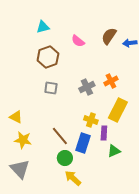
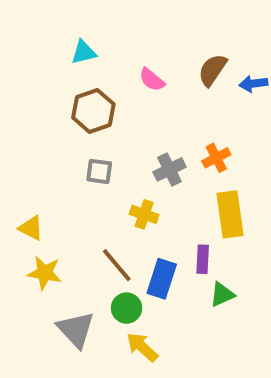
yellow rectangle: (118, 110) -> (230, 214), turned -35
yellow cross: (91, 120) -> (144, 214), moved
gray triangle: (20, 169) -> (76, 330), moved

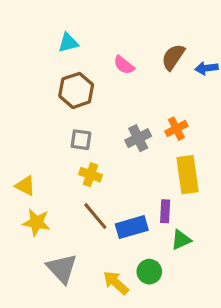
yellow cross: (144, 214) -> (90, 175), moved
blue rectangle: (162, 279) -> (132, 227), turned 56
green circle: (127, 308) -> (149, 272), moved

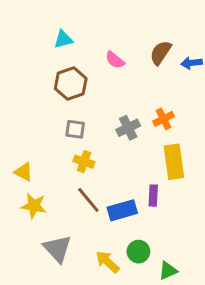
green triangle: (181, 240) -> (168, 271), moved

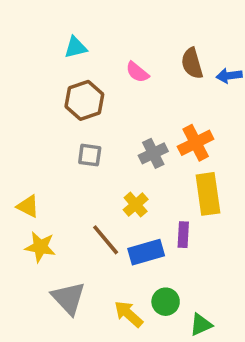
brown semicircle: (161, 53) -> (192, 63), turned -50
orange cross: (164, 119) -> (196, 143), size x1.4
yellow cross: (84, 162) -> (136, 205), moved, turned 30

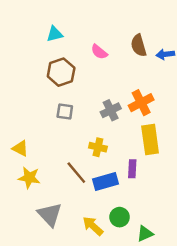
yellow cross: (136, 205) -> (98, 147), turned -36

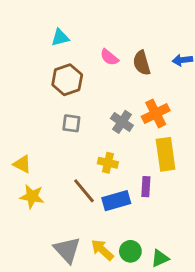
brown semicircle: (139, 45) -> (142, 63), moved
gray cross: (111, 110) -> (122, 122), turned -30
gray triangle: (50, 215) -> (67, 250), moved
green circle: (120, 217) -> (130, 251), moved

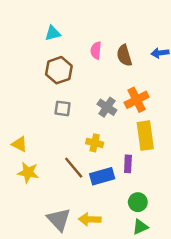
pink semicircle: (109, 57) -> (96, 50), turned 56
yellow arrow: (102, 250) -> (90, 219), turned -40
green circle: (130, 251) -> (138, 202), moved

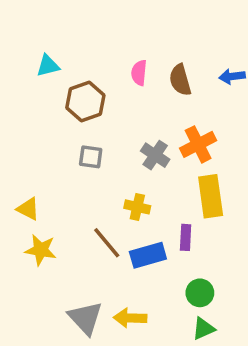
cyan triangle: (53, 33) -> (48, 66), moved

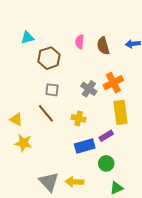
purple rectangle: (186, 237) -> (106, 136), turned 56
brown line: (107, 243) -> (46, 113), moved
green circle: (200, 293) -> (106, 163), moved

